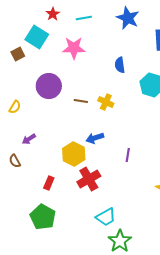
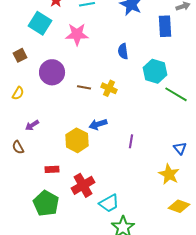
brown square: (18, 54) -> (20, 55), moved
red cross: (89, 179) -> (83, 185), moved
red rectangle: (49, 183) -> (52, 169), turned 64

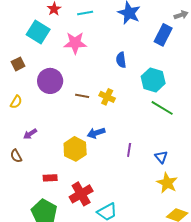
blue rectangle: (165, 26) -> (163, 35), turned 30
green line: (176, 94) -> (162, 108), moved
blue triangle: (180, 148) -> (161, 157), moved

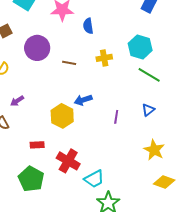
blue semicircle: (121, 60) -> (88, 26), moved
yellow cross: (107, 97) -> (104, 58), moved, turned -35
blue triangle: (161, 157) -> (148, 110), moved, turned 32
red cross: (81, 194) -> (68, 161), turned -30

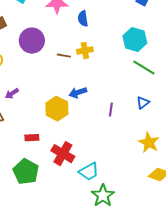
yellow cross: (104, 58) -> (85, 51), moved

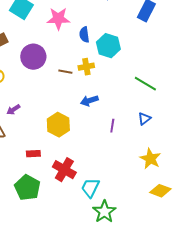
cyan hexagon: (135, 40) -> (108, 46), moved
blue arrow: (78, 93) -> (89, 101), moved
cyan trapezoid: (89, 172) -> (90, 188), turned 145

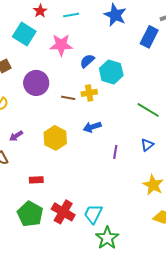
blue semicircle: (84, 35) -> (87, 61), turned 56
yellow hexagon: (58, 125) -> (55, 138), moved
red cross: (64, 170) -> (63, 212), moved

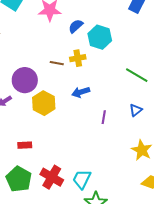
purple circle: (36, 83) -> (25, 80), moved

